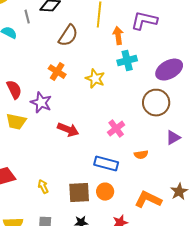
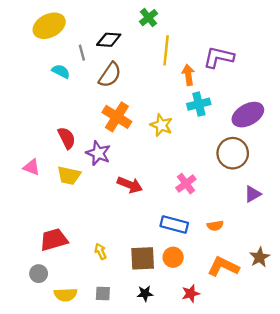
brown semicircle: (68, 36) -> (110, 75), moved
orange cross: (57, 72) -> (117, 117), size x1.4
orange semicircle: (141, 155) -> (215, 226), moved

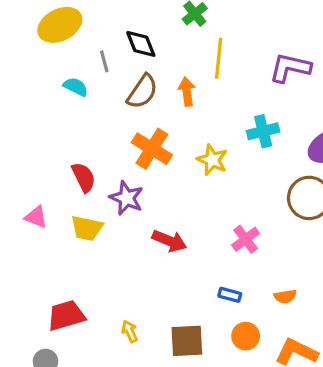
black diamond: (109, 40) -> (141, 44), turned 65
orange arrow: (188, 75) -> (187, 92), moved
blue rectangle: (174, 225) -> (230, 295), size x0.6
orange circle: (173, 257) -> (246, 336), moved

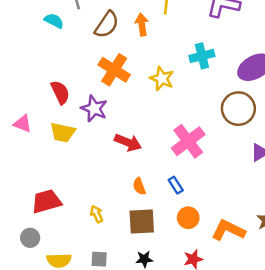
pink cross: (246, 239) -> (188, 141), size x1.5
blue rectangle: (230, 295) -> (176, 185), turned 42
orange semicircle: (285, 296) -> (139, 186), moved, turned 78

